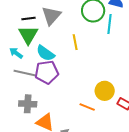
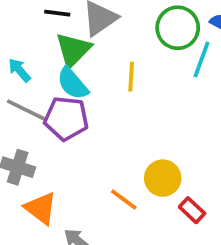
green triangle: (28, 35) -> (73, 50), moved

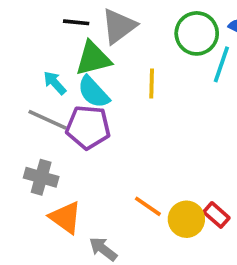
green triangle: (73, 50) -> (93, 59), turned 33
cyan arrow: (19, 70) -> (55, 83), moved
yellow circle: (163, 178) -> (186, 219), moved

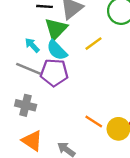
green triangle: (93, 59) -> (56, 29), turned -30
yellow line: (152, 84) -> (94, 44), turned 54
orange triangle: (65, 217) -> (32, 141), moved

